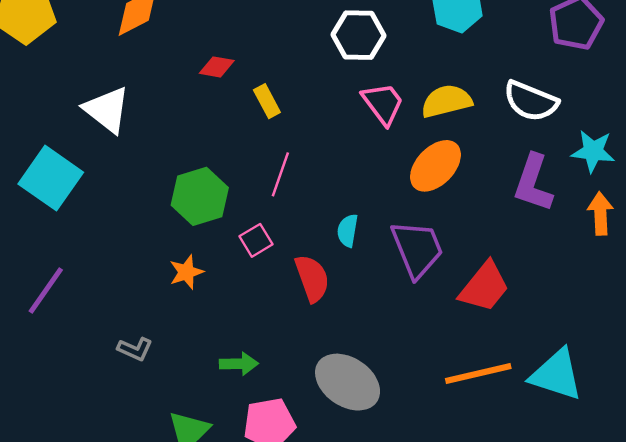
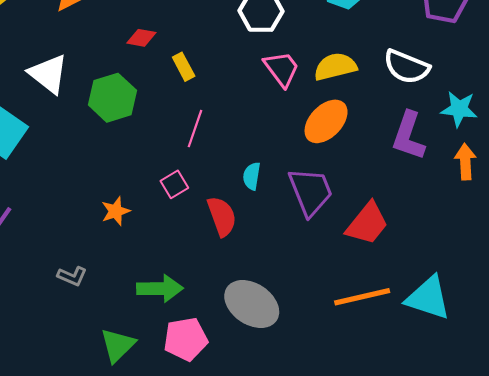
green hexagon: (200, 196) -> (112, 98), moved
green arrow: (239, 364) -> (160, 289), size x1.4

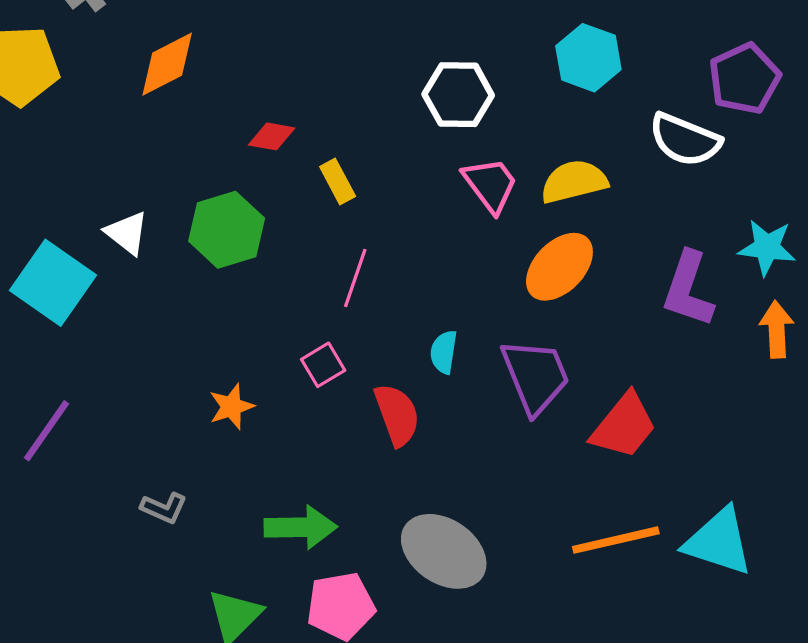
white semicircle: (406, 67) -> (685, 140), moved
white triangle: (48, 74) -> (127, 233), moved, size x0.7

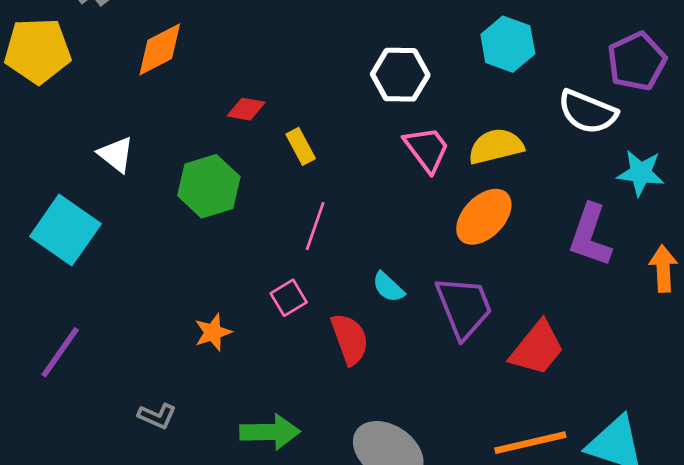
white triangle: (127, 233) -> (116, 154), moved
cyan star: (767, 247) -> (641, 173), moved
cyan semicircle: (444, 352) -> (388, 287), turned -56

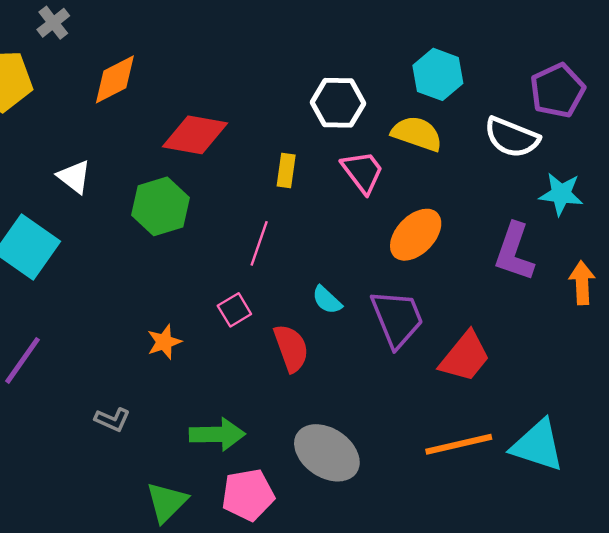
red diamond: (246, 109) -> (195, 135), size x1.8
yellow rectangle: (301, 146) -> (286, 171), moved, turned 36
yellow semicircle: (496, 146) -> (417, 134), moved, turned 33

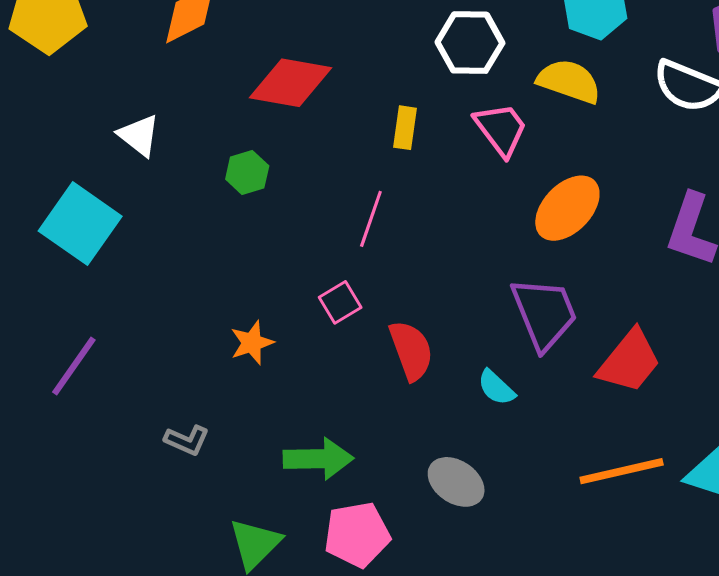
green hexagon: (161, 206) -> (247, 173), size x0.6
cyan semicircle: (327, 300) -> (496, 388), moved
gray ellipse: (327, 453) -> (456, 482), size x0.7

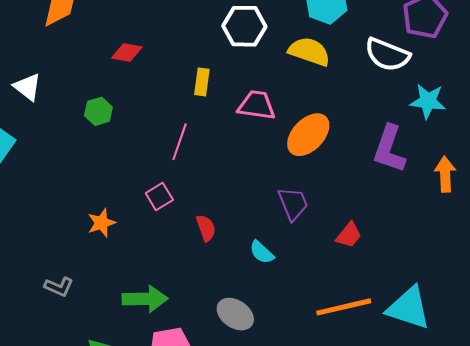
red diamond: (291, 83) -> (127, 53), size x0.6
pink trapezoid: (501, 129) -> (257, 105), moved, turned -45
purple trapezoid: (544, 313) -> (293, 204), size x0.7
red semicircle: (411, 350) -> (206, 228), size x0.7
red trapezoid: (629, 361) -> (349, 235), size x0.6

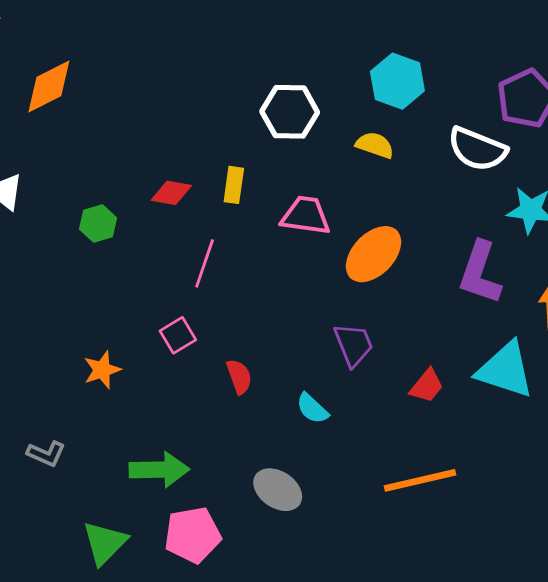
yellow semicircle: (309, 52) -> (375, 145), size x0.7
red diamond: (127, 53) -> (171, 193), moved
cyan triangle: (409, 308) -> (505, 370), moved

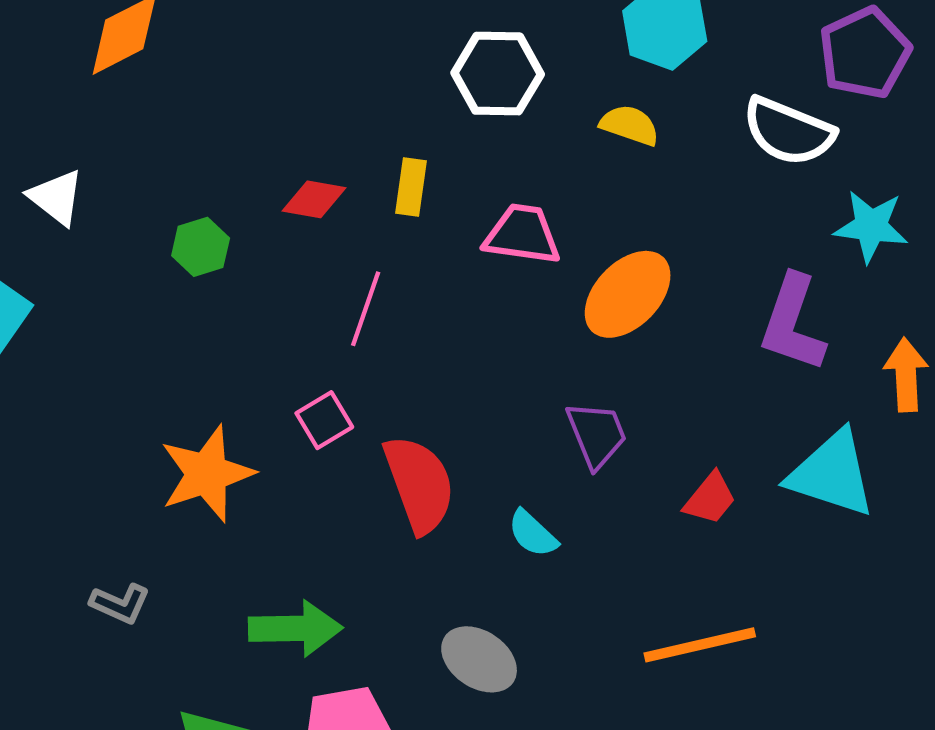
orange star: (102, 370) -> (207, 474), size x1.6
red semicircle: (239, 377) -> (419, 484), size x1.8

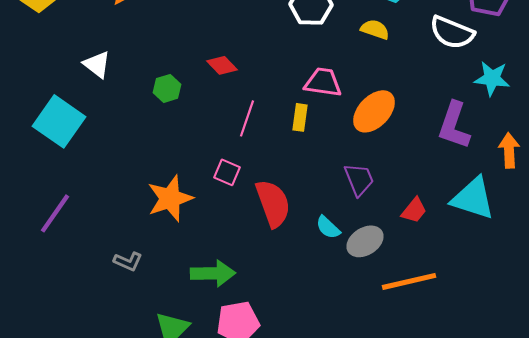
yellow rectangle: (411, 187) -> (300, 117), moved
red diamond: (314, 199) -> (222, 65), turned 36
pink square: (324, 420) -> (227, 172), turned -36
gray ellipse: (479, 659) -> (365, 241), moved, turned -66

